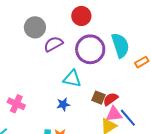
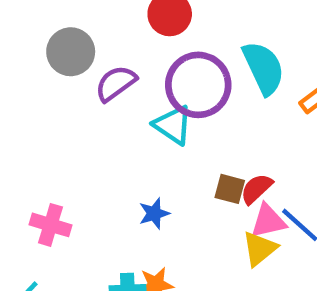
cyan triangle: (72, 79) -> (173, 125), moved, turned 30

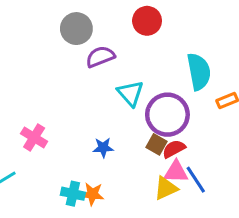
purple circle: (198, 85) -> (167, 115), moved

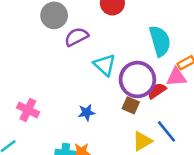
red semicircle: (174, 149) -> (157, 91), moved
pink triangle: (176, 172) -> (176, 77), moved

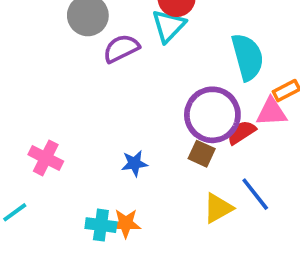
cyan triangle: (105, 65) -> (169, 26), moved, turned 30

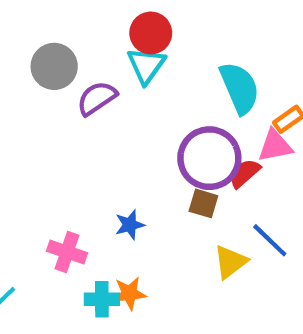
pink cross: (46, 158) -> (67, 252), moved

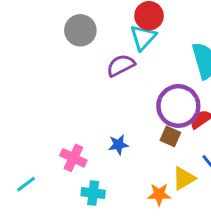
purple semicircle: (97, 98) -> (121, 65), moved
orange star: (129, 293) -> (159, 194), moved

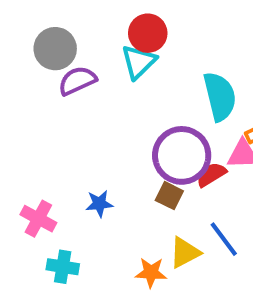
purple semicircle: (121, 65) -> (77, 81), moved

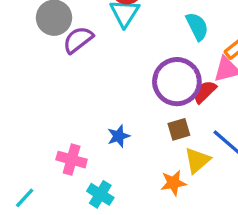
cyan semicircle: (220, 96) -> (197, 26), size x0.7
brown square: (169, 196) -> (179, 129), moved, turned -30
cyan cross: (63, 267) -> (100, 194), turned 35

